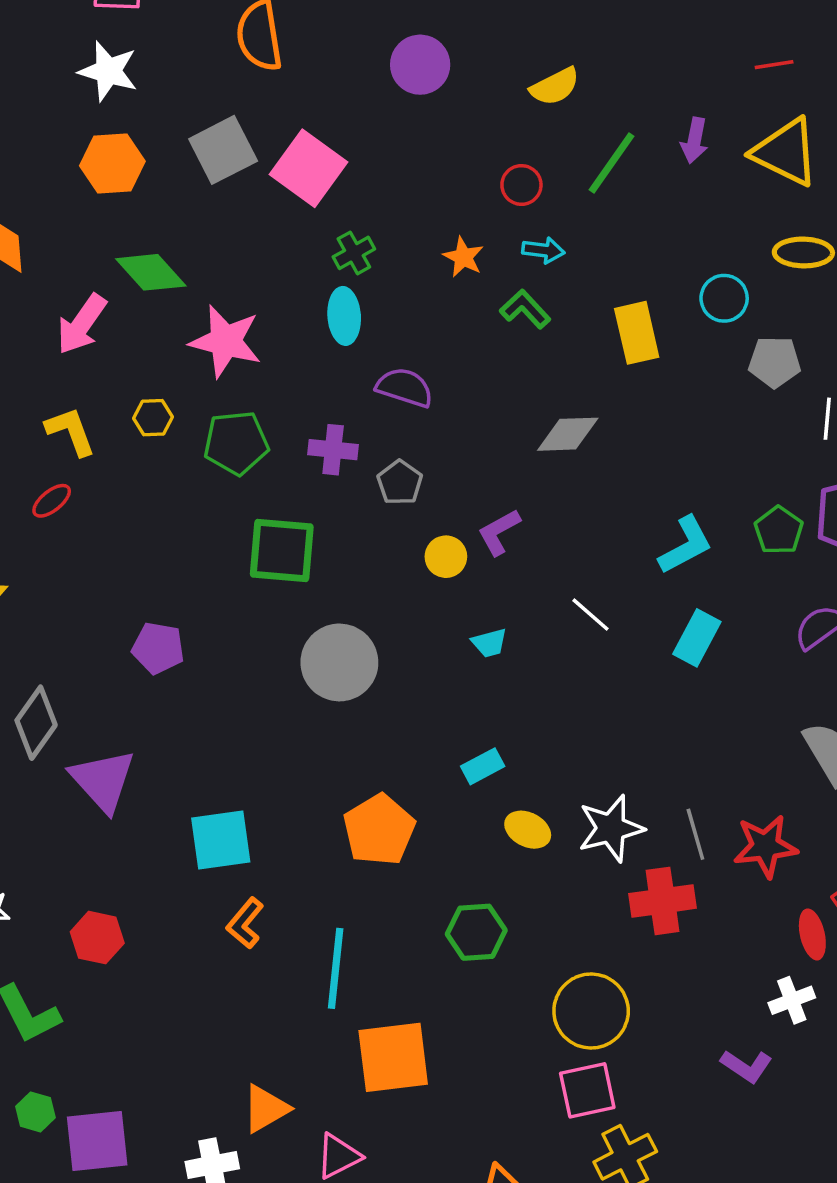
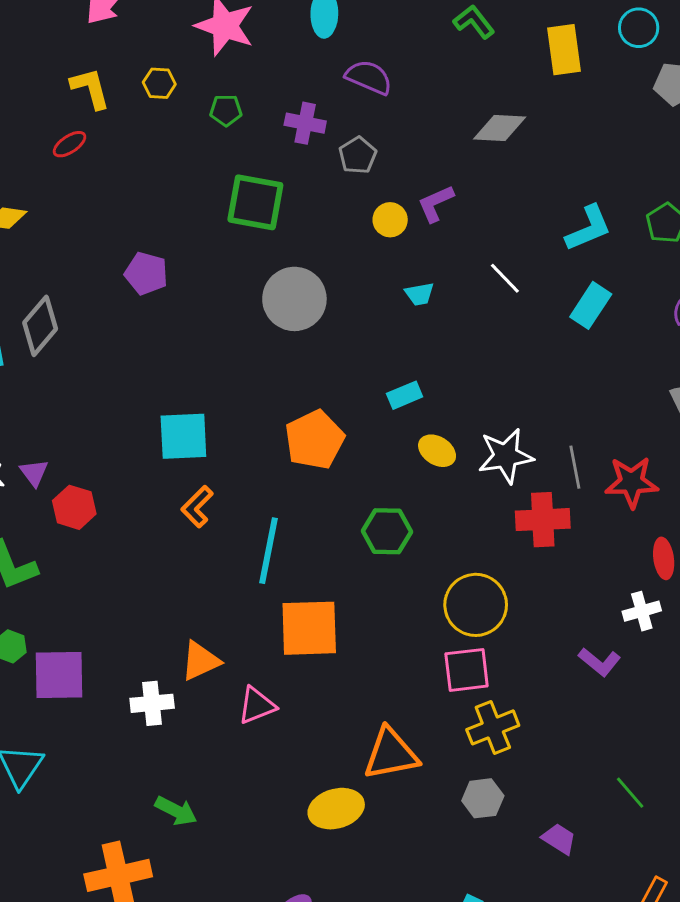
green pentagon: (236, 443) -> (226, 110), size x0.6
purple triangle: (103, 780) -> (34, 473), moved, size x0.5

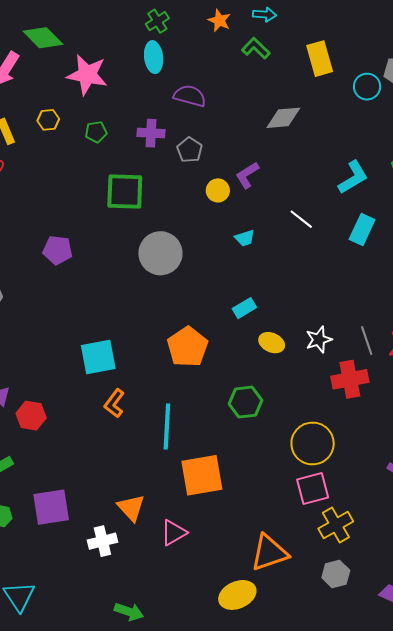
cyan circle: (639, 28) -> (367, 87), moved
white star: (506, 456) -> (319, 340), size x0.7
orange triangle: (200, 661) -> (131, 508), turned -40
purple square: (59, 675) -> (51, 507), moved

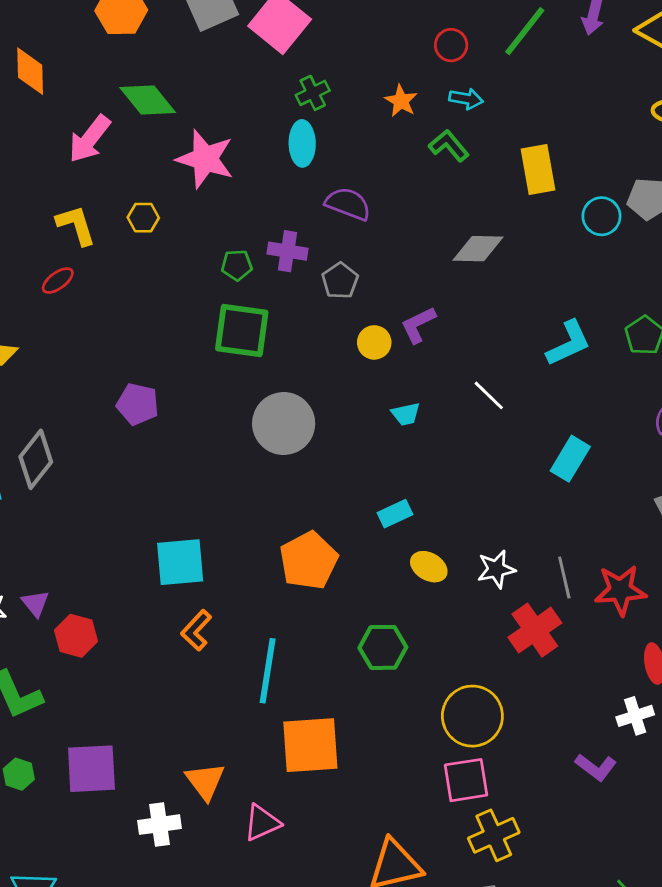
green pentagon: (96, 132) -> (237, 265), moved
cyan rectangle: (362, 229) -> (570, 459), moved
red cross: (350, 379) -> (535, 630), turned -30

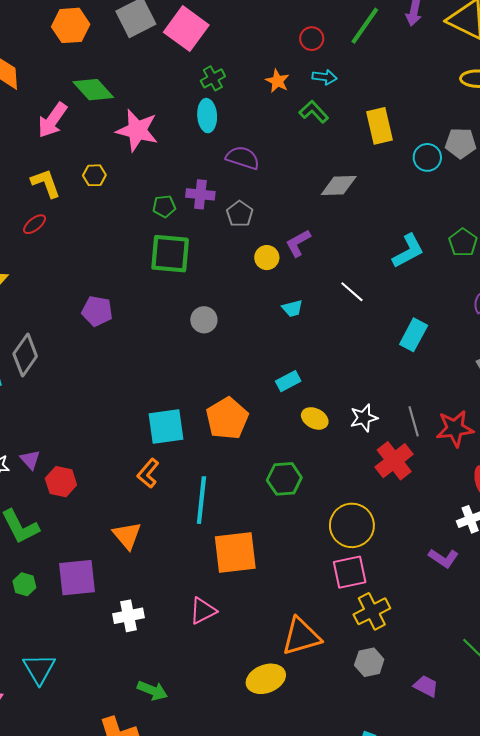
gray circle: (284, 424) -> (204, 320), size x0.6
cyan square: (180, 562) -> (166, 427), moved
orange triangle: (205, 781) -> (127, 535), moved

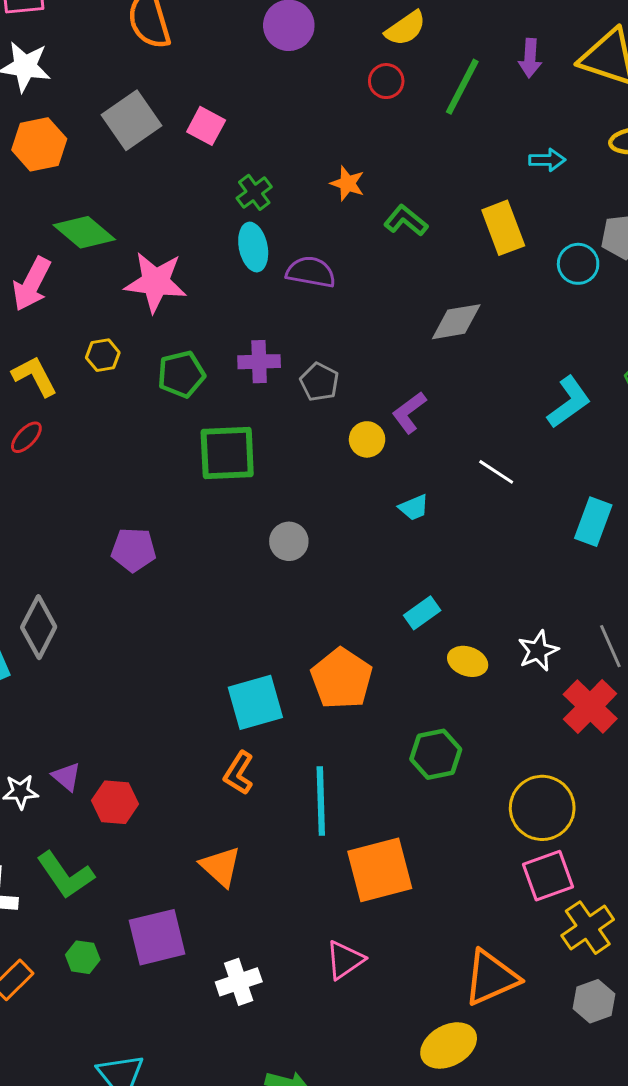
pink square: (186, 29) -> (206, 126), size x0.6
red circle: (312, 39) -> (386, 81), moved
cyan arrow: (325, 77) -> (547, 160), moved
purple semicircle: (243, 158) -> (311, 272), moved
green pentagon: (164, 206) -> (181, 374), moved, size x1.4

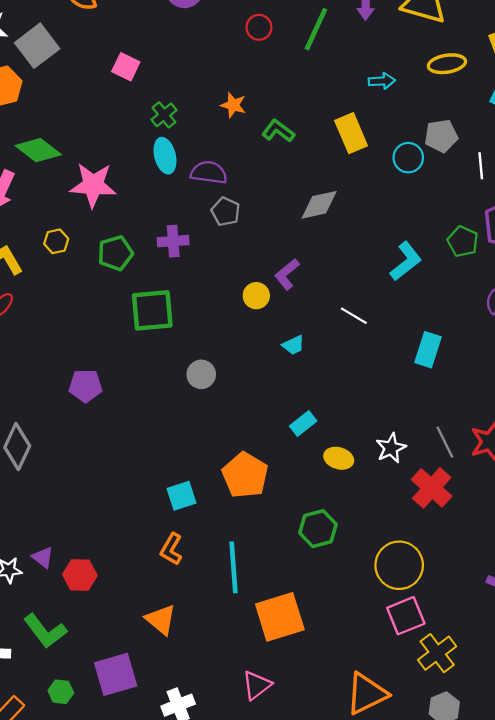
gray square: (131, 120) -> (37, 46), moved
gray pentagon: (319, 382) -> (226, 212), moved
cyan square: (255, 702) -> (181, 496), size x0.7

